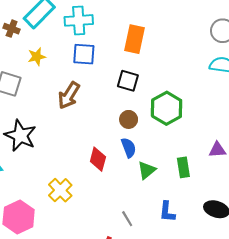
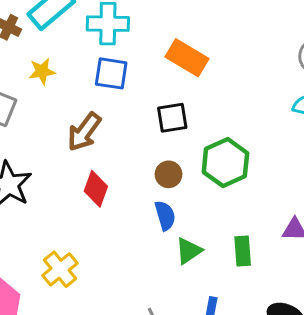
orange rectangle: (134, 39) -> (187, 58), turned -76
black square: (128, 81) -> (172, 118), turned -30
red diamond: (98, 159) -> (96, 189), moved

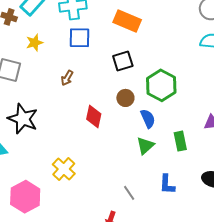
brown arrow: (84, 132) -> (67, 78), size x0.6
red diamond: (96, 189) -> (94, 117), moved
blue semicircle: (165, 216) -> (148, 119), moved

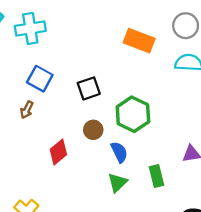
orange rectangle: (127, 21) -> (139, 41), moved
blue square: (79, 38) -> (40, 79), moved, turned 30
red diamond: (94, 117) -> (58, 152), turned 40

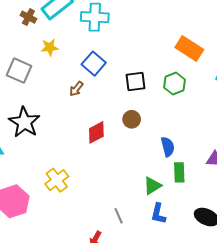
green hexagon: (133, 114) -> (175, 84), moved, size x0.7
blue semicircle: (119, 152) -> (168, 147), moved
green triangle: (117, 183) -> (152, 186), moved

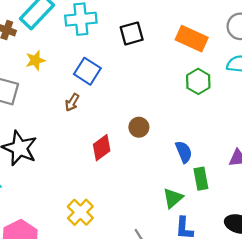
black square: (135, 82) -> (132, 33), moved
green hexagon: (175, 84) -> (198, 81), moved
yellow cross: (57, 180) -> (80, 212), moved

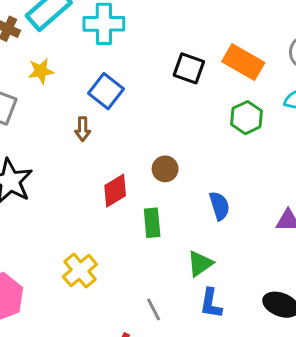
black square: (132, 33) -> (189, 68), moved, turned 30
brown arrow: (72, 102) -> (83, 129), turned -36
green rectangle: (201, 179) -> (152, 223), moved

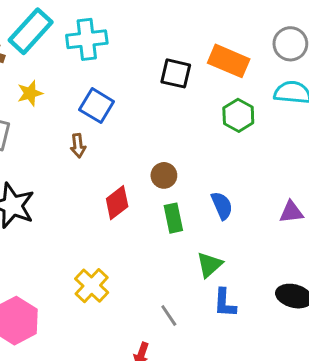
green rectangle: (152, 223) -> (173, 218), moved

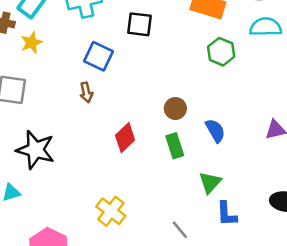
black square: (176, 73) -> (140, 24), moved
yellow star: (30, 93) -> (31, 43), moved
brown circle: (164, 175) -> (175, 108), moved

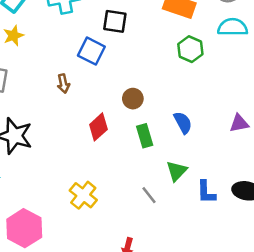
blue square: (99, 56) -> (91, 51), moved
brown circle: (175, 108) -> (133, 99), moved
blue L-shape: (227, 214) -> (206, 192), moved
gray line: (180, 230) -> (149, 195), moved

